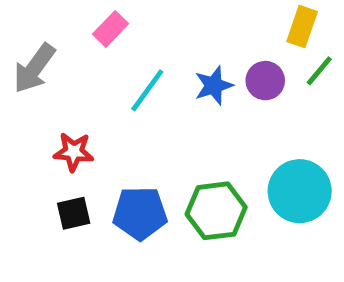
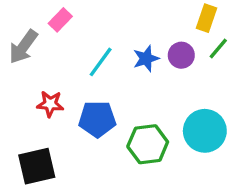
pink rectangle: (110, 29) -> (60, 20), moved
black square: (74, 213) -> (37, 166), moved, size x1.6
blue pentagon: (140, 213) -> (97, 119), moved

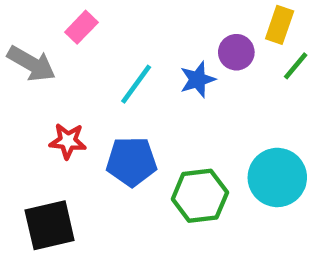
gray arrow: (23, 47) -> (31, 64), turned -96
purple circle: (181, 55) -> (236, 52), moved

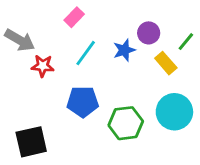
yellow rectangle: (280, 25) -> (166, 63), moved, turned -60
pink rectangle: (81, 27) -> (74, 17), moved
red star: (68, 141) -> (43, 66), moved

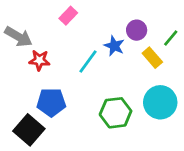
blue star: (124, 50) -> (114, 46), turned -30
cyan line: (86, 53) -> (88, 62), moved
blue pentagon: (83, 102) -> (51, 102), moved
black square: (31, 142) -> (29, 130), turned -36

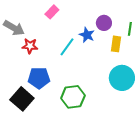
green line: (171, 38) -> (130, 29), turned -32
yellow rectangle: (152, 58) -> (116, 44), turned 49
green hexagon: (116, 113) -> (73, 97), moved

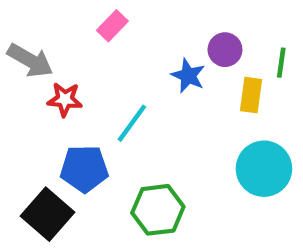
cyan line: (67, 47) -> (132, 123), moved

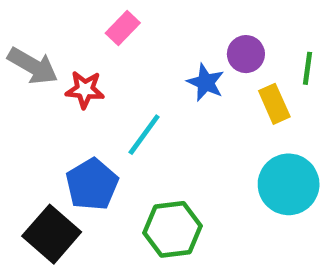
yellow rectangle: (251, 95) -> (274, 104), turned -32
red star: (65, 99) -> (85, 90), moved
blue pentagon: (84, 169) -> (92, 184), turned -30

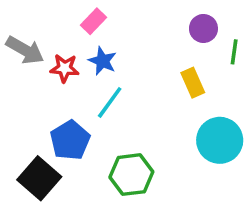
purple circle: (246, 54) -> (203, 28), moved
blue star: (206, 82) -> (102, 61), moved
yellow rectangle: (274, 104) -> (193, 83), moved

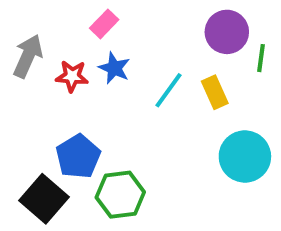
purple circle: (203, 28) -> (227, 32), size x1.4
gray arrow: (25, 50) -> (28, 56), turned -96
cyan line: (110, 102) -> (169, 90), moved
green hexagon: (131, 175) -> (120, 195), moved

